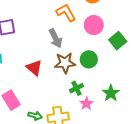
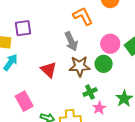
pink circle: (94, 25) -> (110, 44), moved

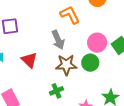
red triangle: (49, 70) -> (29, 60), moved
green cross: (90, 92) -> (56, 91), moved

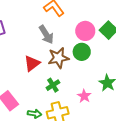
red triangle: (29, 60) -> (32, 63), moved, turned 48

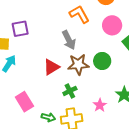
pink circle: (85, 31) -> (112, 25), moved

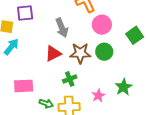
pink circle: (112, 25) -> (102, 25), moved
gray arrow: (69, 40) -> (62, 28), moved
pink rectangle: (24, 102) -> (24, 86), turned -66

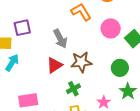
pink circle: (102, 25) -> (111, 28), moved
green circle: (104, 52) -> (120, 68), moved

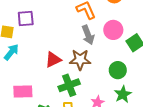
gray arrow: (60, 39) -> (88, 35), moved
green cross: (73, 89) -> (69, 85), size x1.5

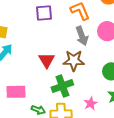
purple square: (26, 19) -> (44, 13), moved
red triangle: (53, 60) -> (47, 60), turned -36

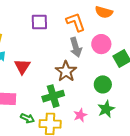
red triangle: (47, 60) -> (22, 66), moved
brown star: (74, 61) -> (66, 71), turned 30

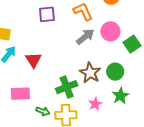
gray arrow: (76, 47) -> (85, 37), turned -108
brown star: (66, 71) -> (90, 73), moved

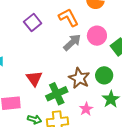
purple square: (47, 14) -> (33, 22), turned -30
red triangle: (34, 60) -> (34, 78), moved

